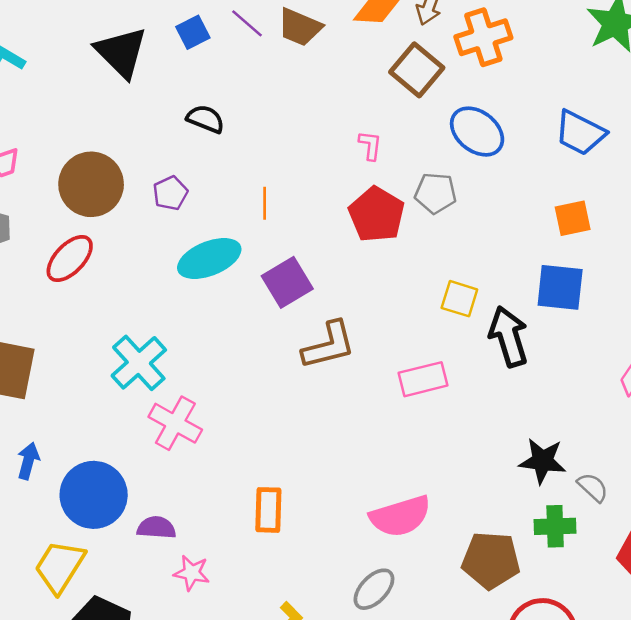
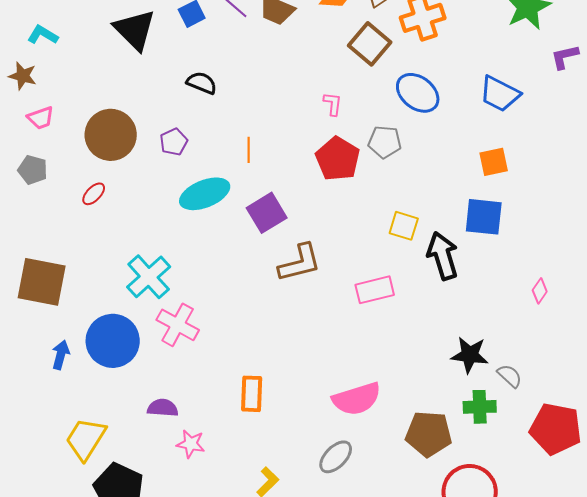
red ellipse: (70, 259) -> (94, 194), size x0.6
blue circle: (94, 495) -> (113, 341), moved

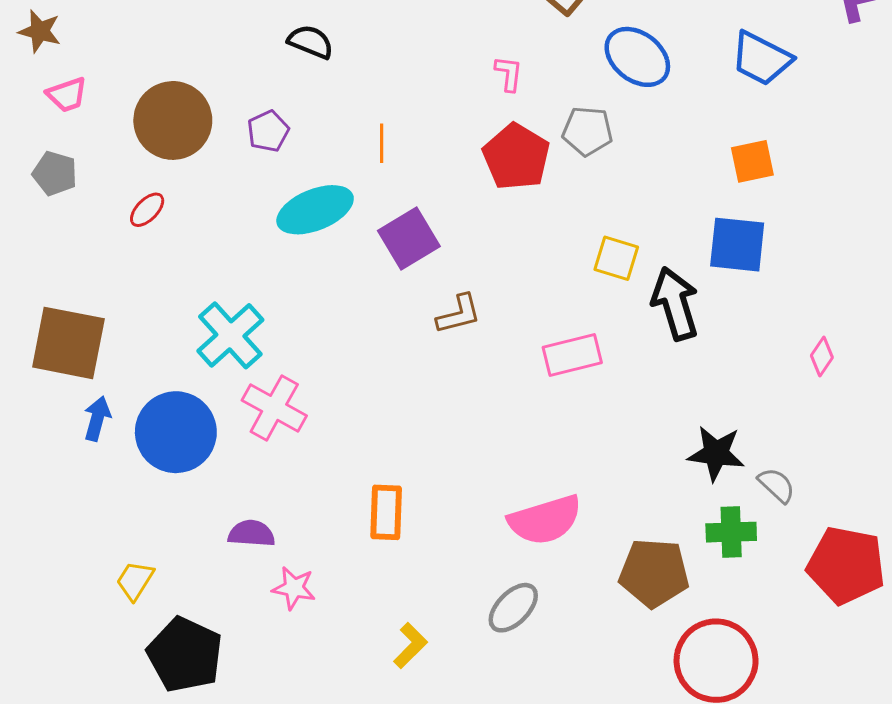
brown L-shape: (300, 263) -> (459, 314), size x0.7
blue arrow: (61, 355) -> (97, 419), moved
yellow trapezoid: (86, 439) -> (135, 580), size x0.6

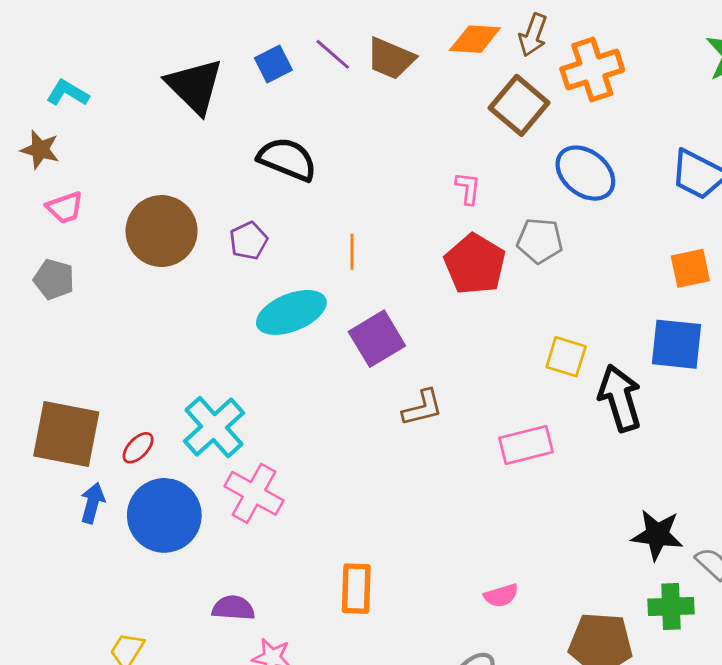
black semicircle: (311, 42) -> (287, 159), size x1.4
red ellipse: (147, 210) -> (138, 448), moved
pink semicircle: (545, 520) -> (501, 595), size x0.5

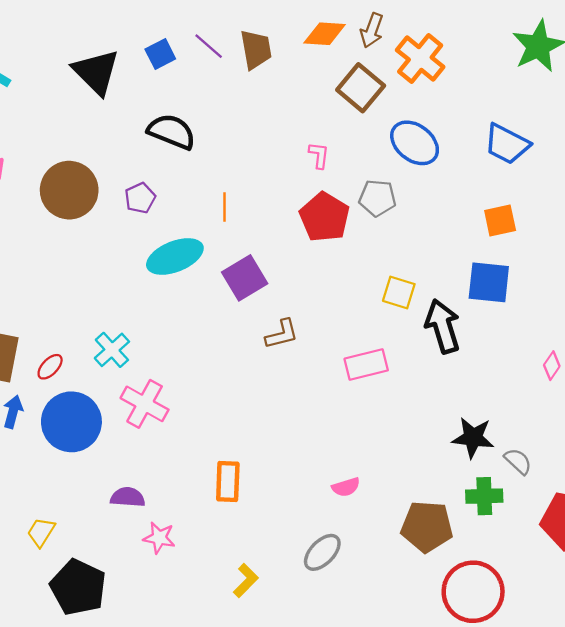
brown trapezoid: (391, 58) -> (256, 49), turned -123
orange cross: (592, 69) -> (420, 58), turned -33
cyan cross: (214, 427) -> (112, 350), size x0.7

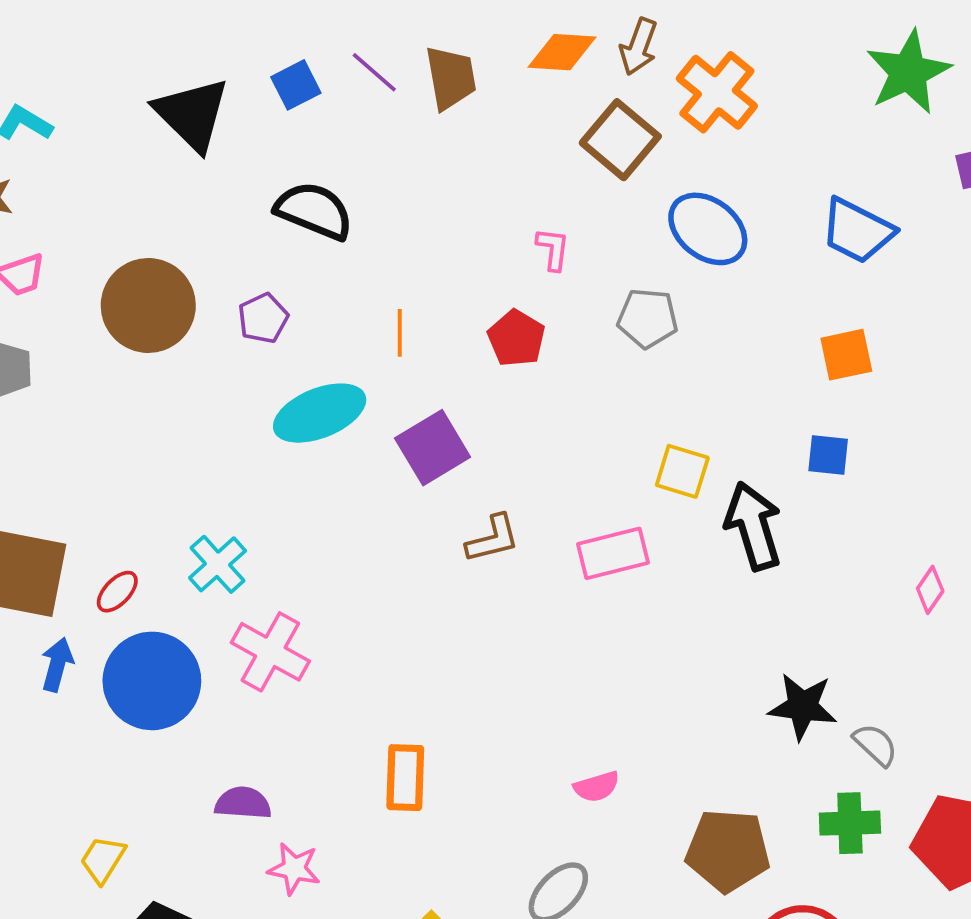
red pentagon: (325, 217) -> (516, 338), moved, size x0.7
blue square: (489, 282) -> (828, 455), size x0.6
pink rectangle: (366, 364) -> (613, 553), moved
green cross: (484, 496) -> (850, 823), moved

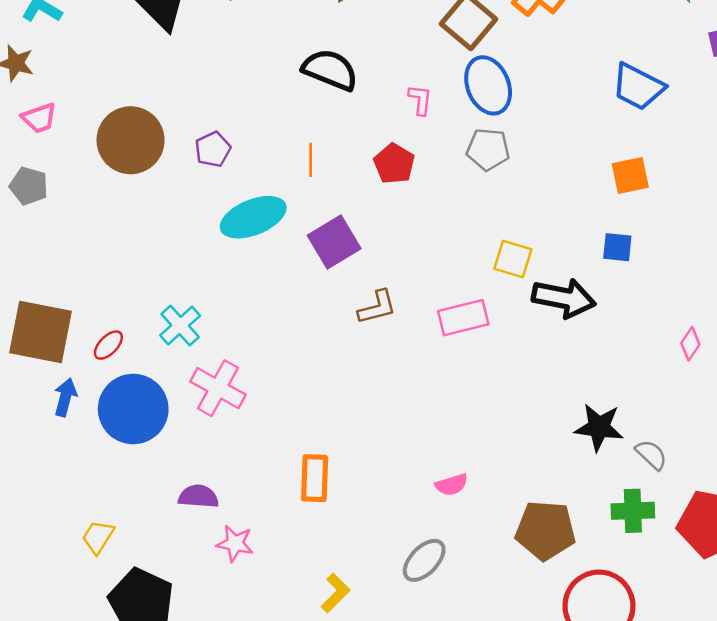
black semicircle: (314, 211) -> (330, 70), moved
blue ellipse: (708, 229) -> (488, 85), moved, turned 30
black arrow: (753, 526) -> (564, 298), turned 118

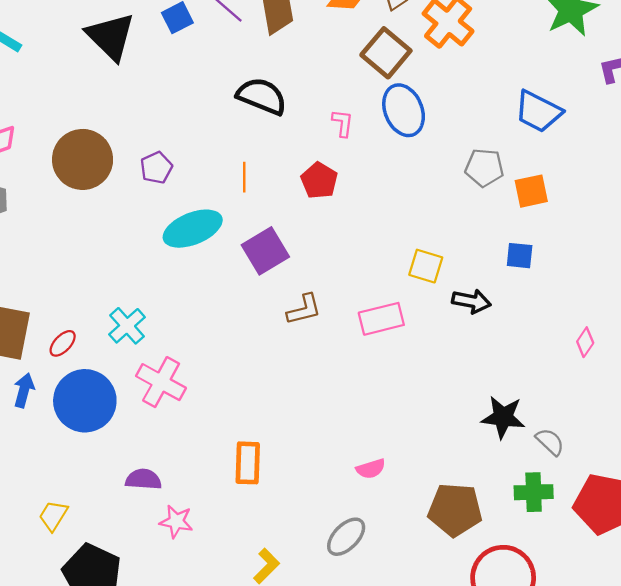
gray pentagon: (488, 149) -> (484, 168), moved
black arrow: (564, 298) -> (471, 301), size x0.7

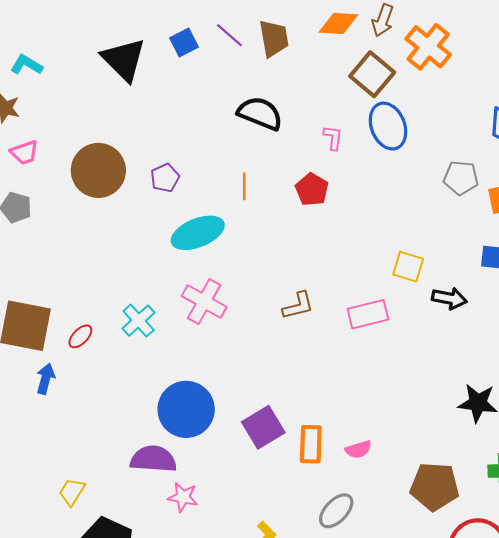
purple square: (265, 251) -> (263, 427), moved
pink cross: (161, 382) -> (204, 302), moved
blue circle: (85, 401) -> (186, 409), moved
orange rectangle: (248, 463) -> (311, 444), moved
purple semicircle: (143, 479) -> (153, 459), size x1.4

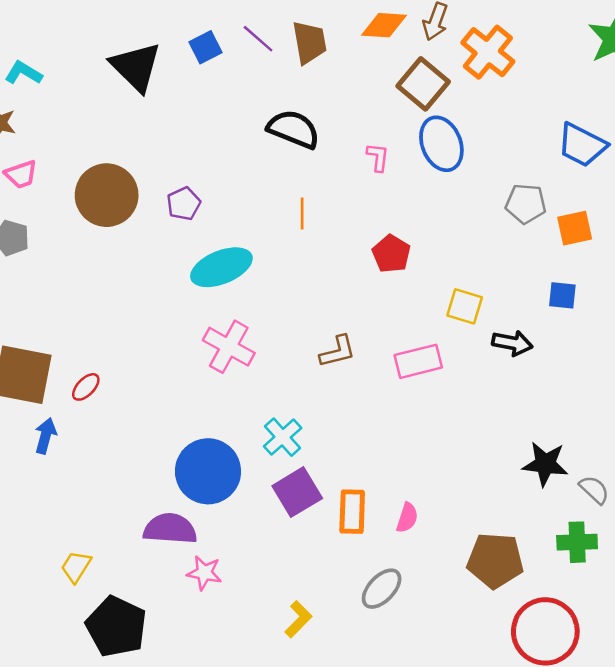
orange line: (244, 186) -> (302, 213), moved
red pentagon: (312, 189) -> (391, 254), moved
cyan cross: (139, 321) -> (283, 437), moved
pink semicircle: (358, 449) -> (407, 518), turned -55

